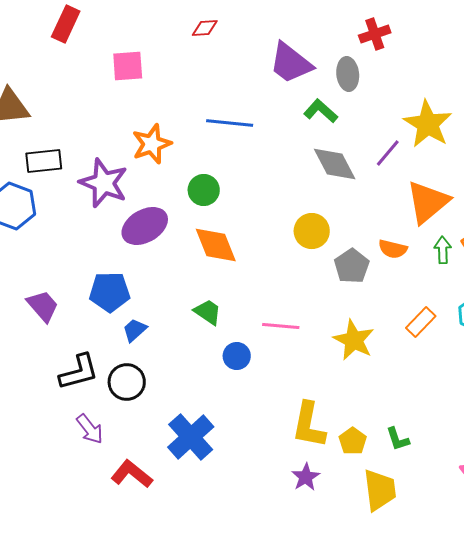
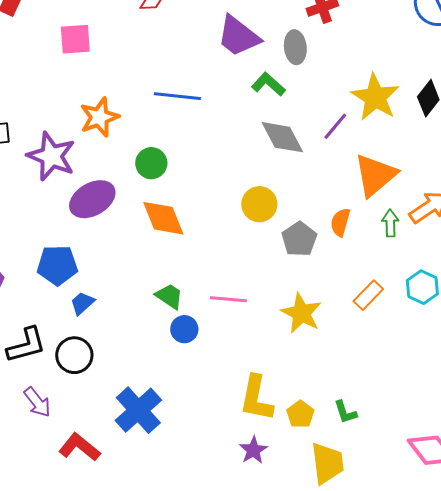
orange semicircle: (393, 249) -> (340, 222), turned 92
green trapezoid: (208, 312) -> (169, 296), moved

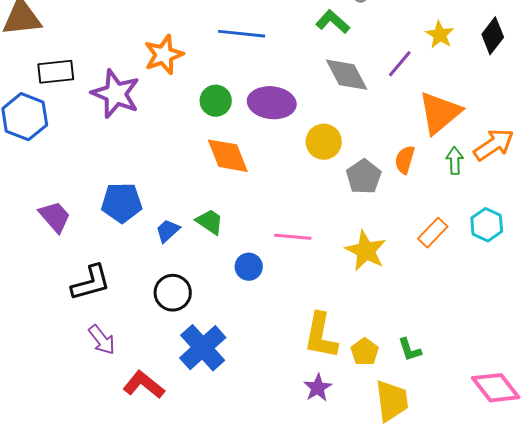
yellow star: (375, 97) -> (440, 35), size x0.6
purple ellipse: (92, 199) -> (272, 103), moved, turned 36
green trapezoid: (169, 296) -> (210, 222), moved
blue trapezoid: (82, 303) -> (168, 231), moved
black circle: (74, 355) -> (173, 293), moved

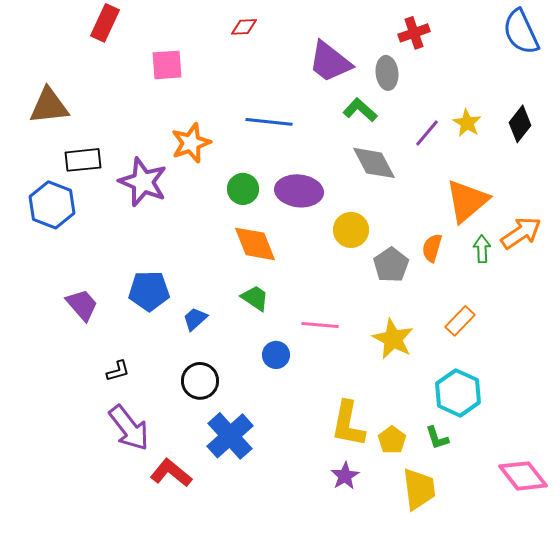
purple line: (400, 64) -> (427, 133), moved
green trapezoid: (210, 222) -> (255, 298), moved
cyan hexagon: (487, 225) -> (458, 393), moved, size x1.4
black L-shape: (91, 283) -> (118, 371), size x0.6
purple arrow: (102, 340) -> (129, 428), size x1.5

